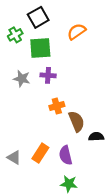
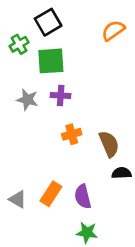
orange semicircle: (76, 32) -> (113, 30), moved
brown semicircle: (76, 121) -> (109, 144), moved

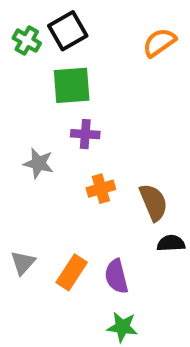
green cross: (19, 44) -> (27, 41), moved, turned -30
gray star: (27, 100) -> (38, 163), moved
gray triangle: (18, 199) -> (23, 263), moved, turned 42

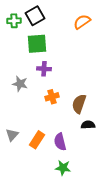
green cross: (27, 41) -> (14, 21), turned -32
brown semicircle: (153, 202) -> (79, 104), turned -138

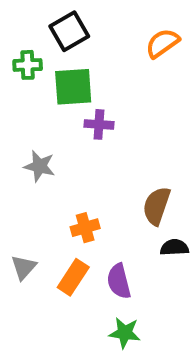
green cross: (14, 21) -> (28, 65), moved
purple cross: (44, 69) -> (99, 124), moved
orange cross: (52, 97) -> (85, 228), moved

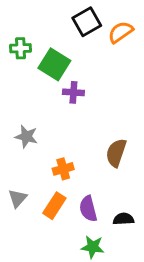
black square: (69, 31) -> (87, 22), moved
green square: (73, 87) -> (54, 64), turned 36
gray star: (39, 166) -> (26, 137), moved
black semicircle: (174, 247) -> (124, 219), moved

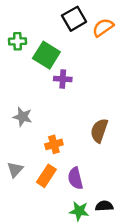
black semicircle: (124, 219) -> (104, 206), moved

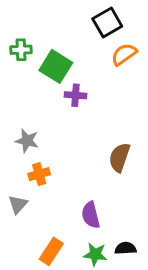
black square: (74, 19) -> (107, 22), moved
orange semicircle: (103, 27) -> (124, 54), moved
orange cross: (54, 144) -> (39, 174), moved
orange rectangle: (46, 176) -> (51, 251), moved

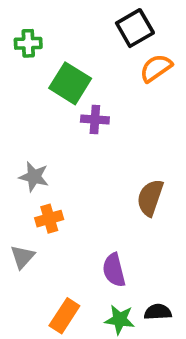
green cross: (21, 50) -> (28, 43), moved

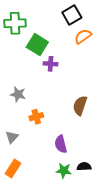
green cross: (28, 43) -> (15, 23), size x1.5
orange cross: (49, 219) -> (36, 117), moved
orange rectangle: (64, 316) -> (13, 169), moved

